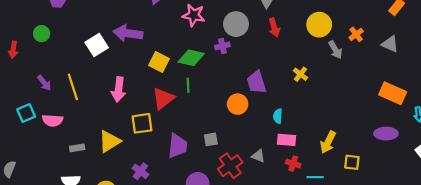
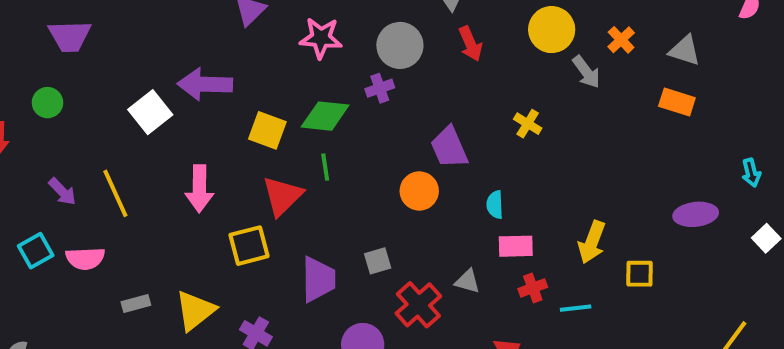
orange rectangle: (393, 93) -> (677, 102), moved, size x0.7
yellow triangle: (109, 141) -> (195, 311), moved
red cross: (293, 164) -> (533, 288), turned -32

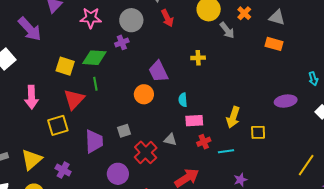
purple arrow: (205, 84) -> (30, 29), moved, turned -132
yellow cross: (528, 124) -> (198, 58), turned -32

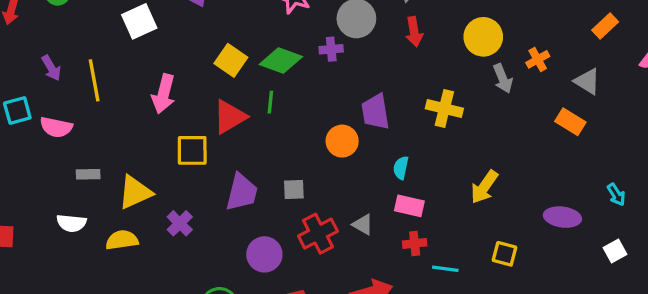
yellow cross: (198, 58) -> (444, 109), size x1.5
cyan arrow: (313, 79) -> (616, 195), turned -32
yellow arrow: (233, 117) -> (484, 187), moved

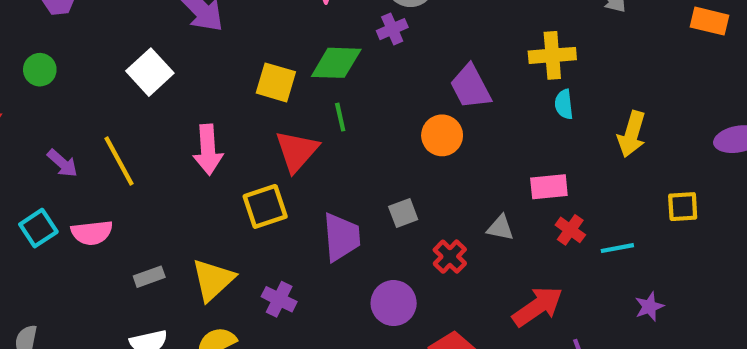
cyan semicircle: (401, 168) -> (564, 104), moved
red cross: (318, 234) -> (450, 257), size x0.7
red cross: (415, 243) -> (570, 230), turned -30

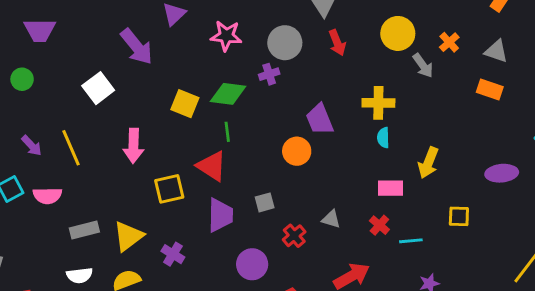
red triangle: (297, 151) -> (212, 166), moved, turned -44
pink rectangle: (549, 187) -> (390, 188), moved
gray rectangle: (149, 277) -> (84, 230), size x1.4

